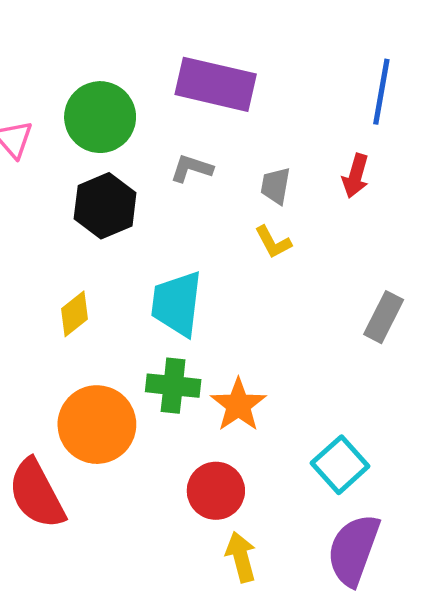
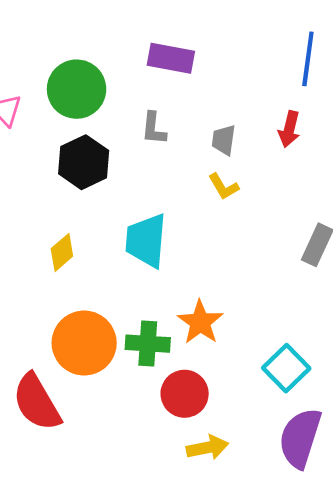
purple rectangle: (216, 84) -> (171, 58), size x0.7
gray L-shape: (191, 168) -> (154, 128), turned -100
green cross: (173, 386) -> (148, 344), moved
yellow arrow: (241, 557) -> (207, 448), turned 96

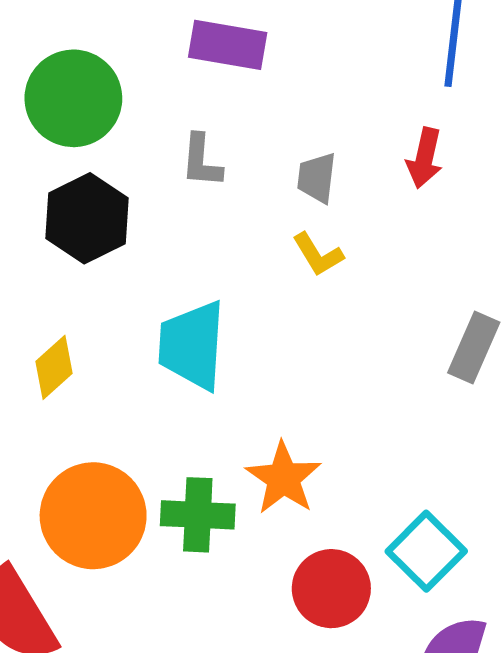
red circle: (185, 394) -> (331, 589), moved

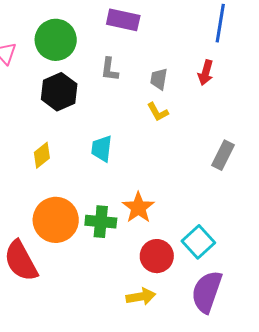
cyan trapezoid: (192, 345) -> (102, 149), size x0.7

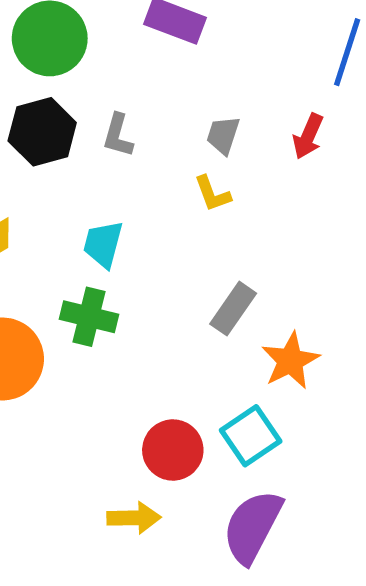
gray L-shape: (110, 69) -> (118, 135), moved
gray rectangle: (223, 155) -> (233, 309), moved
orange star: (138, 208) -> (290, 361), moved
green cross: (101, 222) -> (89, 317), moved

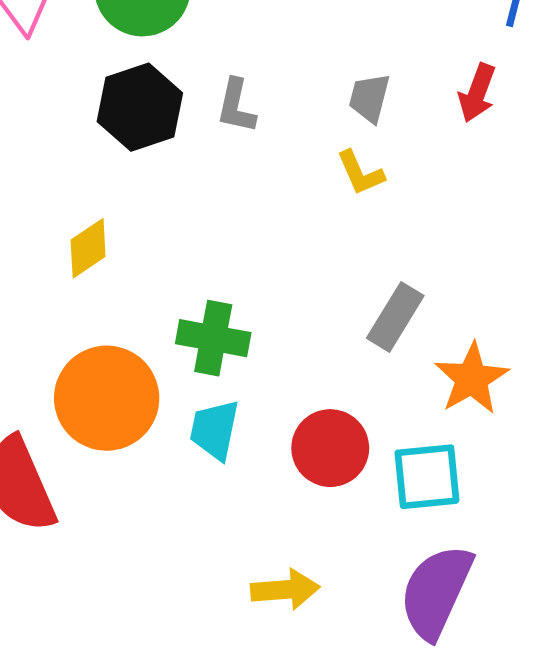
cyan trapezoid: (103, 244) -> (215, 430), moved
cyan square: (251, 436) -> (427, 477), turned 32
red circle: (173, 450) -> (330, 448), moved

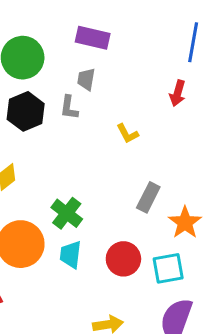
gray trapezoid: (369, 98) -> (86, 79), moved
green cross: (213, 338) -> (67, 213), turned 32

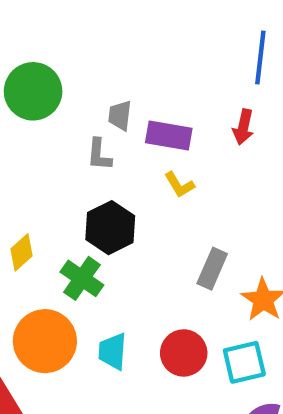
purple rectangle: (93, 38) -> (169, 135), moved
black hexagon: (26, 111) -> (110, 228), moved
green cross: (67, 213) -> (82, 278), moved

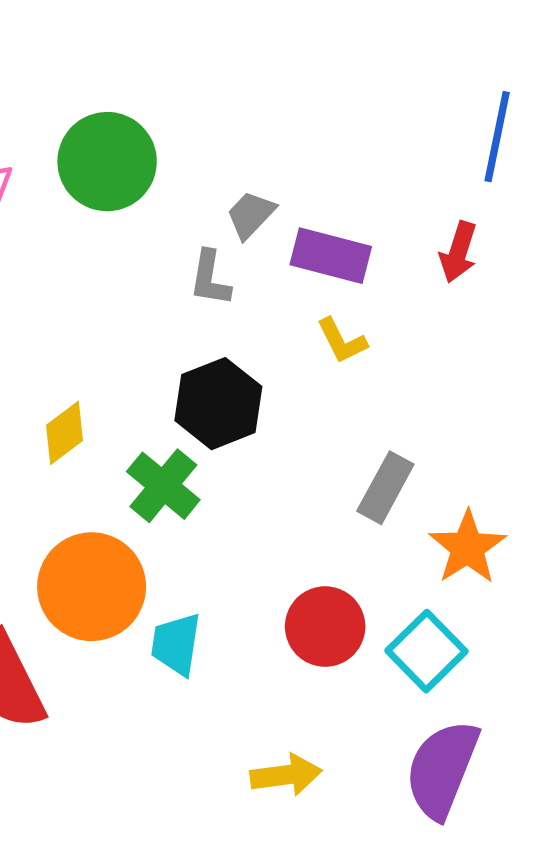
gray trapezoid: (120, 115) -> (251, 215), turned 32
cyan trapezoid: (113, 351) -> (176, 644), moved
cyan square: (244, 362) -> (427, 651), turned -36

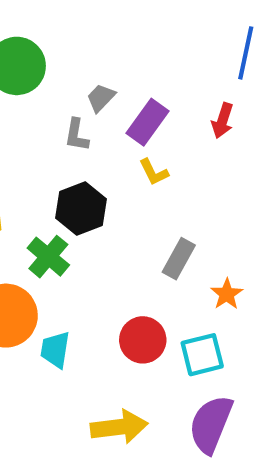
purple rectangle: (331, 256) -> (148, 122), turned -69
orange star: (468, 547) -> (227, 294), size x0.7
cyan square: (427, 651) -> (202, 355), turned 30
yellow arrow: (286, 775) -> (119, 427), size x1.4

